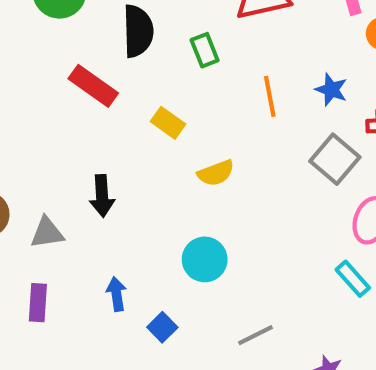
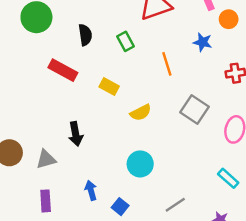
black semicircle: (138, 31) -> (85, 35), size x0.7
blue star: (331, 90) -> (203, 42), moved
gray square: (335, 159) -> (195, 109), moved
cyan rectangle: (353, 279) -> (228, 178), moved

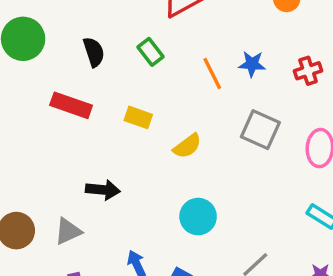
blue star: (203, 42) -> (252, 64), moved
black arrow: (76, 134) -> (103, 190), turned -65

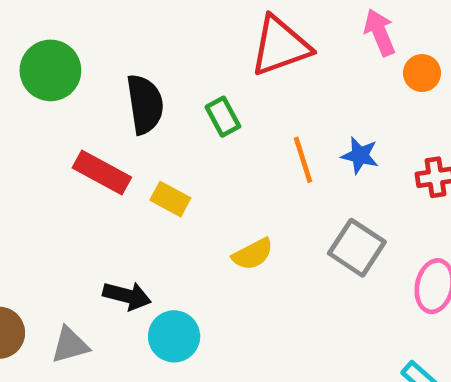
black semicircle: (94, 52) -> (145, 104), size x1.4
yellow rectangle: (138, 117) -> (170, 199), moved
cyan circle: (198, 217) -> (174, 336), moved

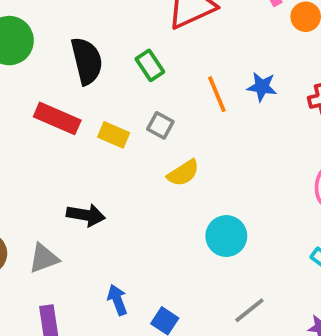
gray square: (357, 248) -> (160, 125), moved, size x0.6
cyan circle: (174, 336) -> (226, 236), moved

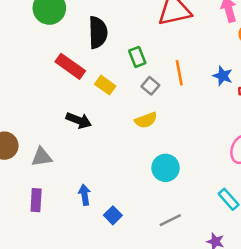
green rectangle: (150, 65) -> (137, 57), moved
blue star: (262, 87) -> (223, 76), moved
gray square: (160, 125) -> (150, 86), moved
black arrow: (86, 215) -> (79, 120), moved

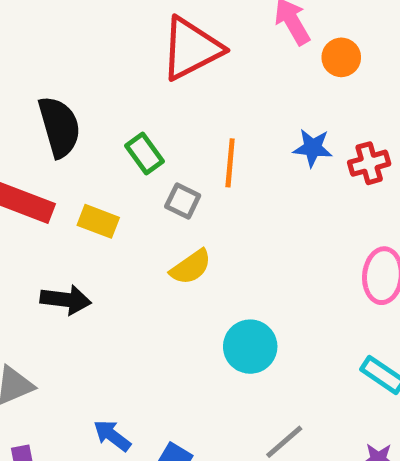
orange line: (179, 73) -> (230, 163), turned 30
blue arrow: (85, 195) -> (112, 436), turned -30

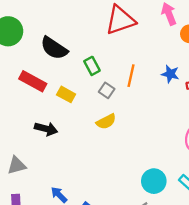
black semicircle: (59, 127) -> (54, 48), turned 132
cyan circle: (250, 347) -> (154, 181), moved

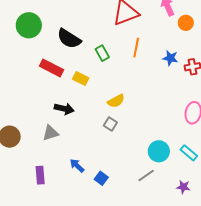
orange line: (131, 76) -> (136, 48), moved
gray square: (107, 90) -> (110, 124), moved
gray triangle: (17, 165) -> (51, 133), moved

